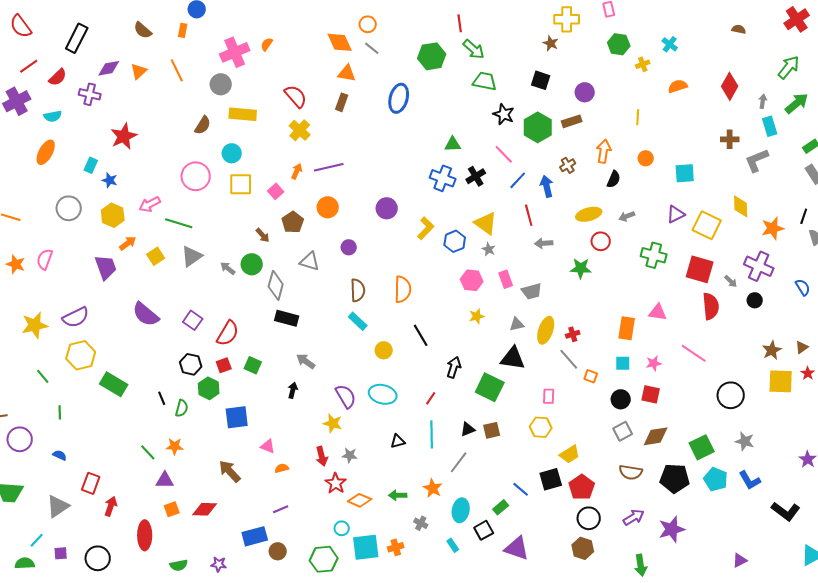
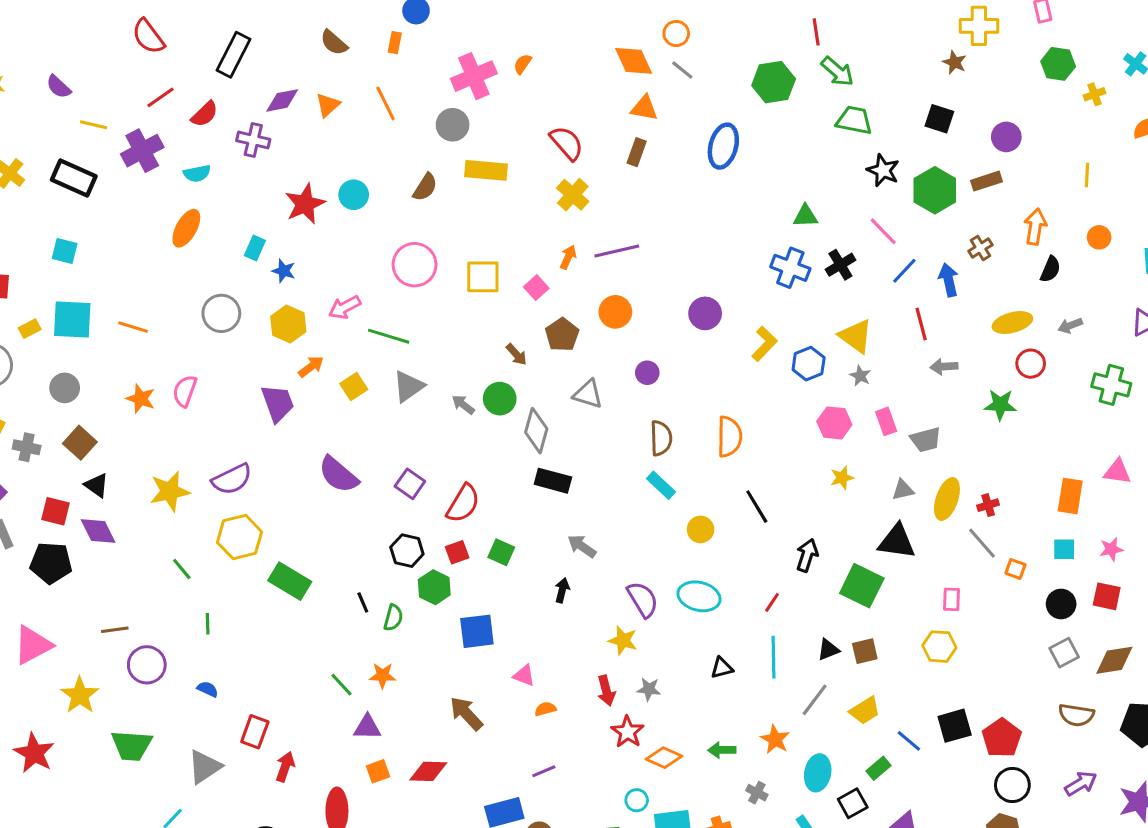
cyan circle: (232, 153) -> (354, 195), moved
yellow trapezoid: (570, 454) -> (865, 710), moved

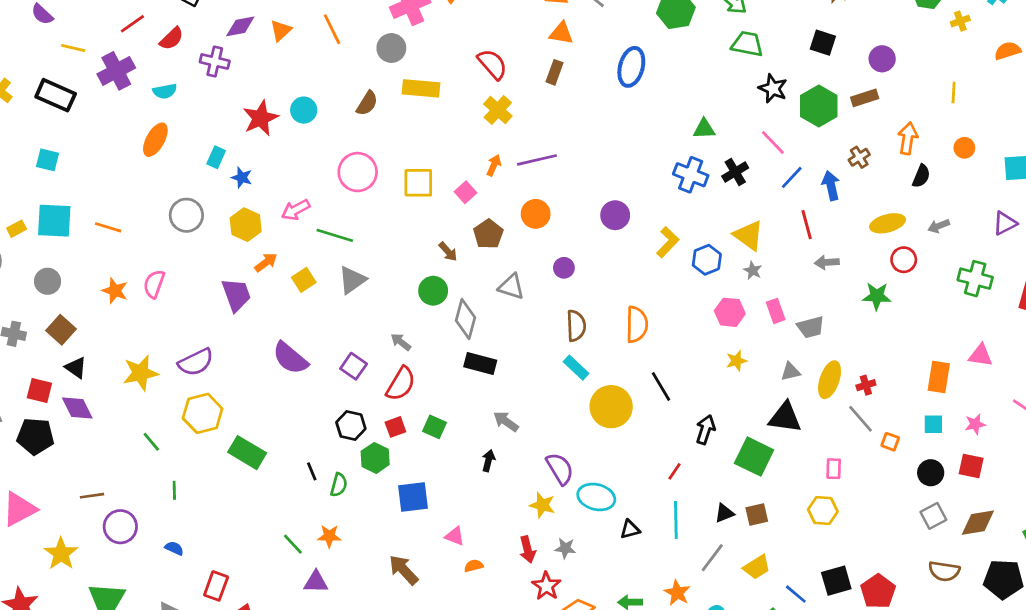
gray arrow: (463, 405) -> (401, 342), moved
yellow circle: (701, 529) -> (611, 407), size x1.8
cyan ellipse: (699, 596) -> (596, 497), moved

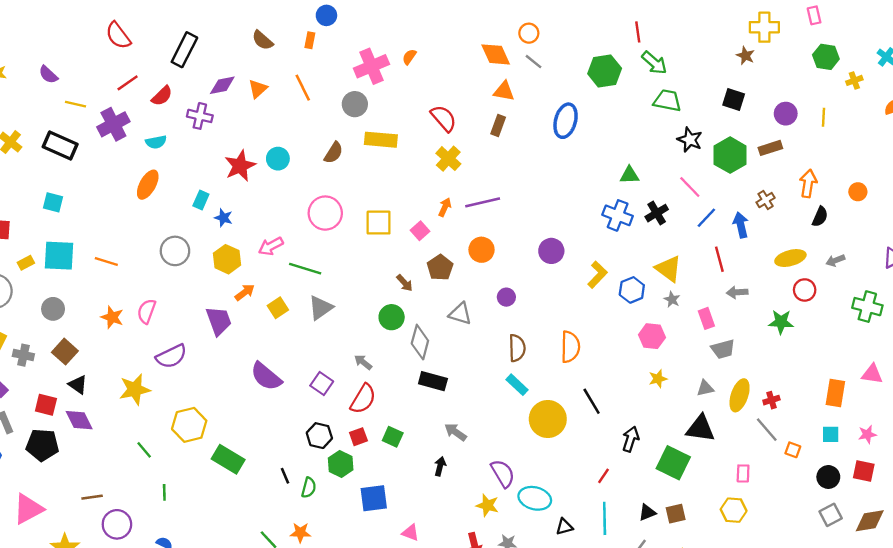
yellow line: (954, 93) -> (824, 117), moved
pink rectangle: (776, 311) -> (706, 318), moved
purple semicircle: (196, 362) -> (171, 356), moved

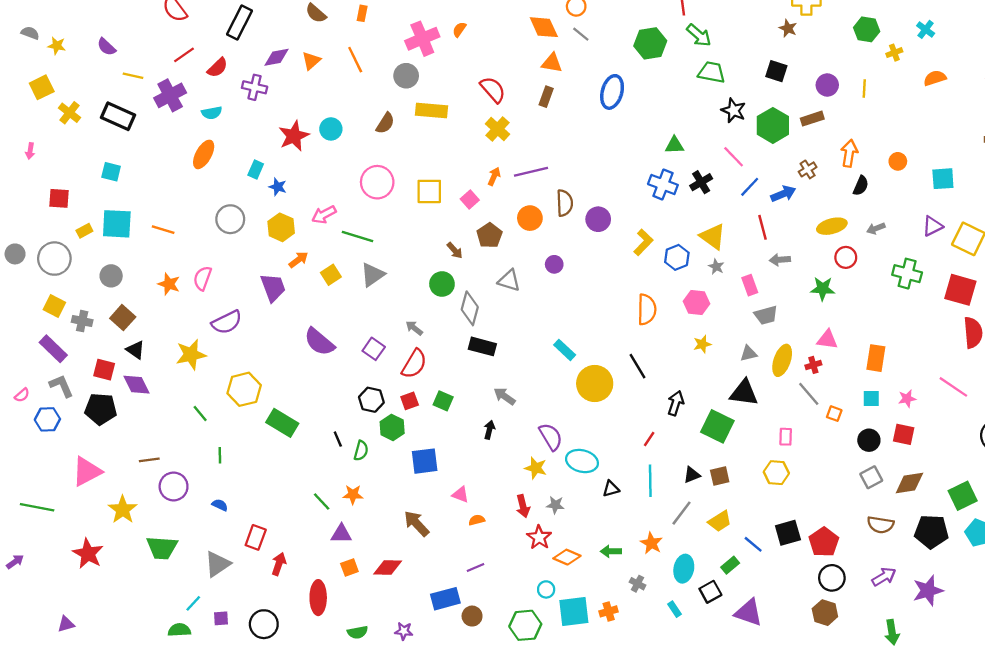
blue arrow: (741, 225) -> (783, 194), turned 80
orange semicircle: (570, 347) -> (647, 309), moved
brown semicircle: (517, 348) -> (565, 203), moved
pink triangle: (872, 374) -> (827, 340), moved

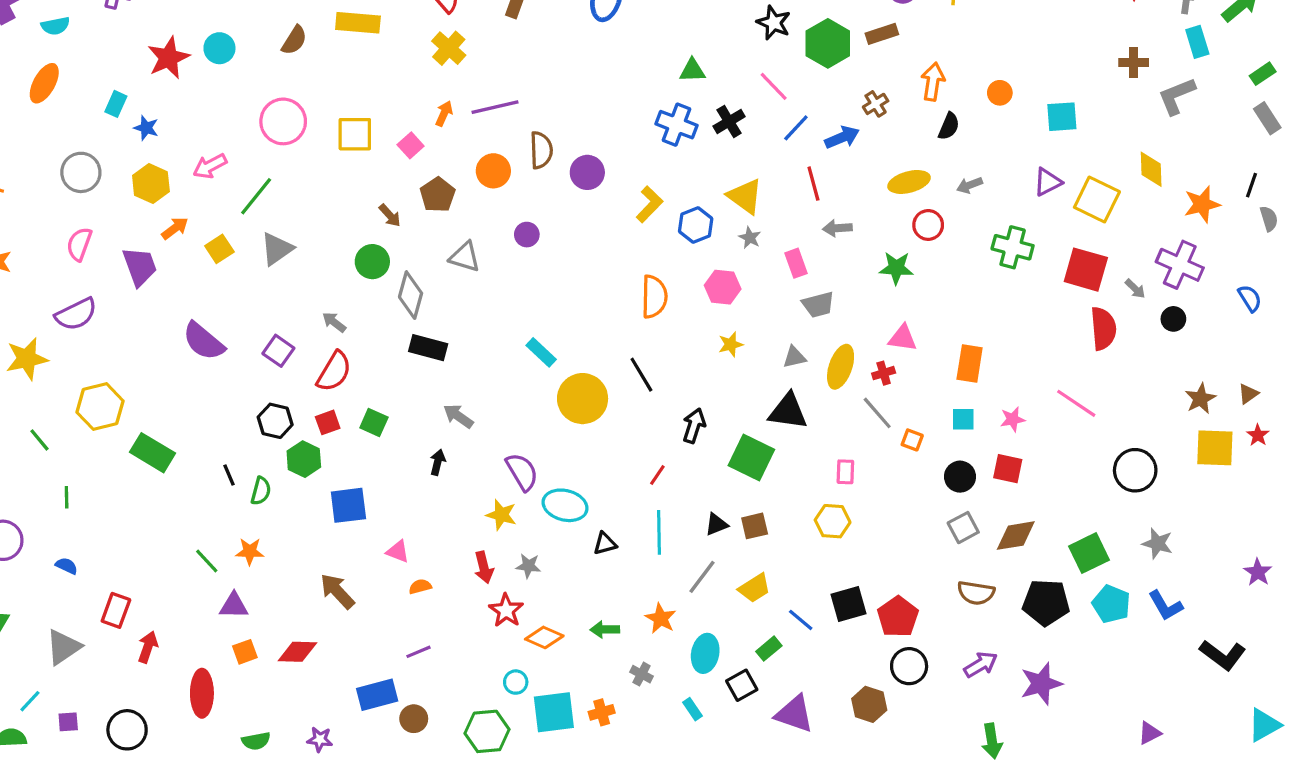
green line: (358, 237) -> (256, 196), turned -68
pink semicircle: (202, 278) -> (79, 244), moved
brown hexagon: (825, 613) -> (869, 704), moved

